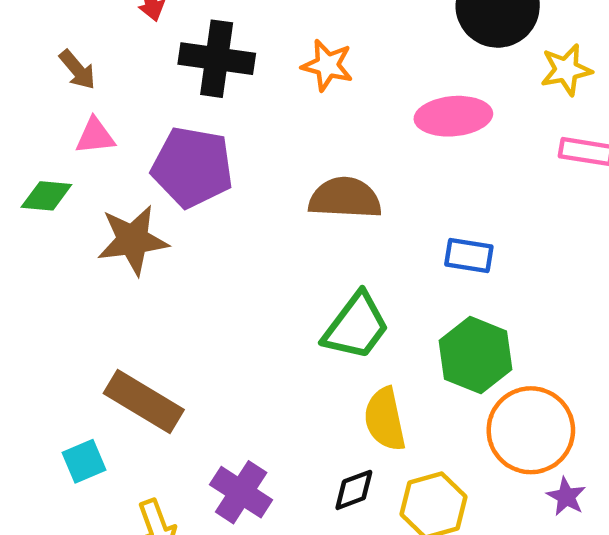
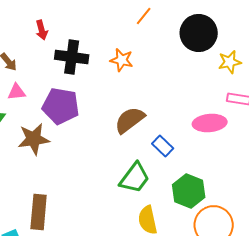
pink ellipse: (453, 116) -> (210, 123), moved
brown semicircle: (345, 198) -> (130, 120), turned -40
blue rectangle: (469, 256) -> (163, 146), moved, turned 35
brown rectangle: (144, 402) -> (39, 212), turned 64

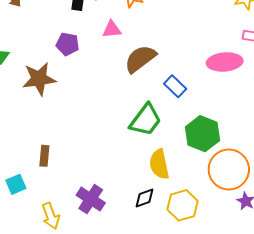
pink triangle: (17, 92) -> (112, 29), moved
purple pentagon: (61, 106) -> (68, 44), size x0.6
brown rectangle: (39, 212) -> (44, 156), size x0.6

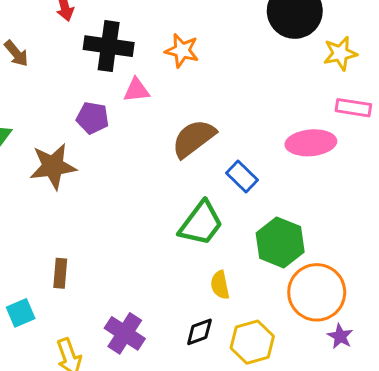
pink triangle: (112, 29) -> (136, 90), moved
yellow semicircle: (159, 164) -> (220, 285), size x0.7

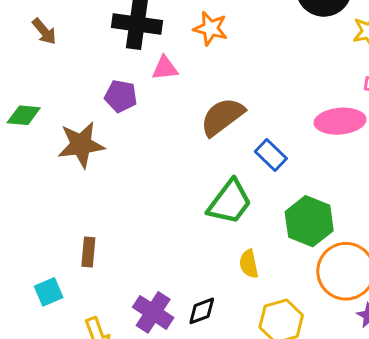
black diamond: (199, 332) -> (202, 311), moved

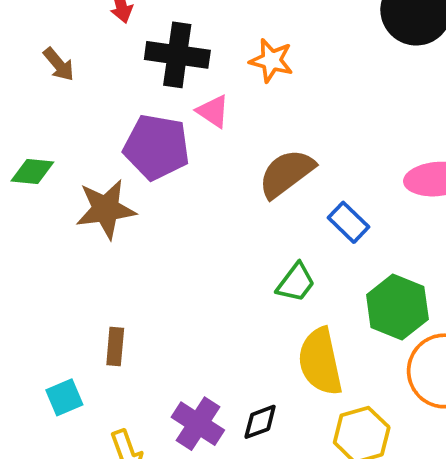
pink triangle: (165, 68) -> (213, 111), turned 40
purple pentagon: (121, 96) -> (157, 147), size x1.6
green trapezoid: (230, 202) -> (296, 283), size x0.7
yellow semicircle: (249, 264) -> (320, 362), size x1.8

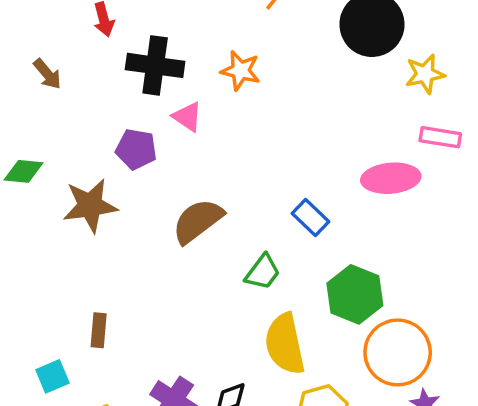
purple pentagon: (157, 147) -> (136, 149), size x0.7
brown semicircle: (286, 173) -> (198, 221), moved

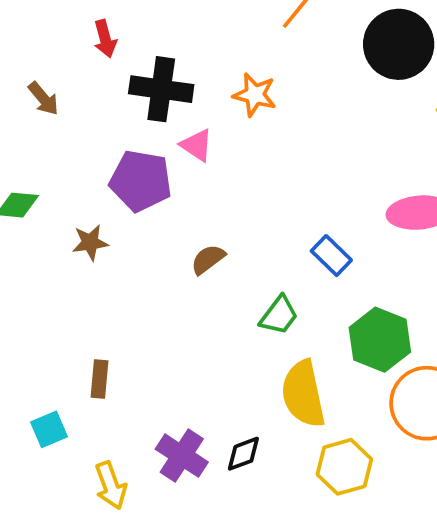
purple pentagon: (136, 149) -> (141, 181), size x1.4
brown star: (90, 206) -> (90, 242), size x0.6
brown semicircle: (198, 221) -> (208, 259), size x0.6

